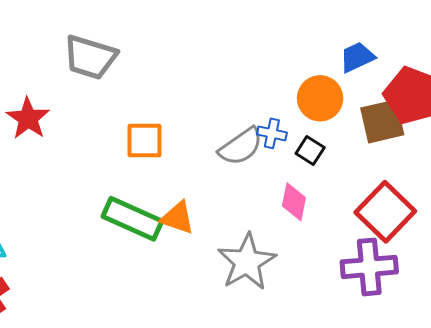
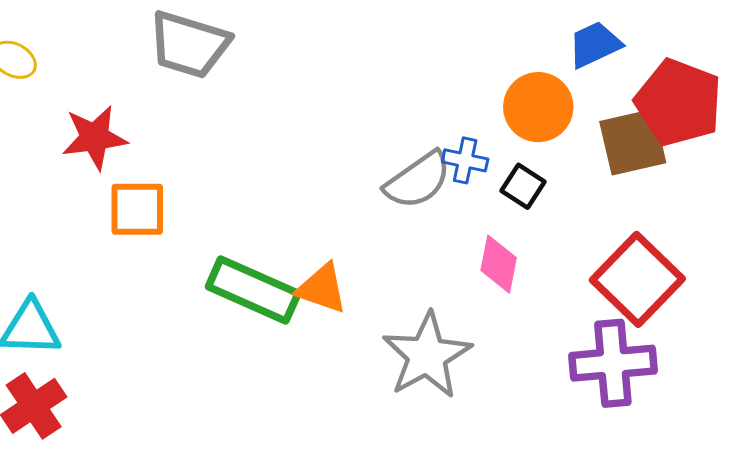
red star: (28, 118) -> (95, 138), turned 30
orange square: (144, 140) -> (137, 209), moved

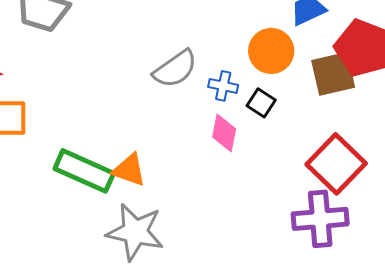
gray semicircle: (418, 180) -> (175, 69), moved
pink diamond: (499, 264) -> (224, 133), moved
gray star: (427, 356) -> (135, 232), moved, turned -30

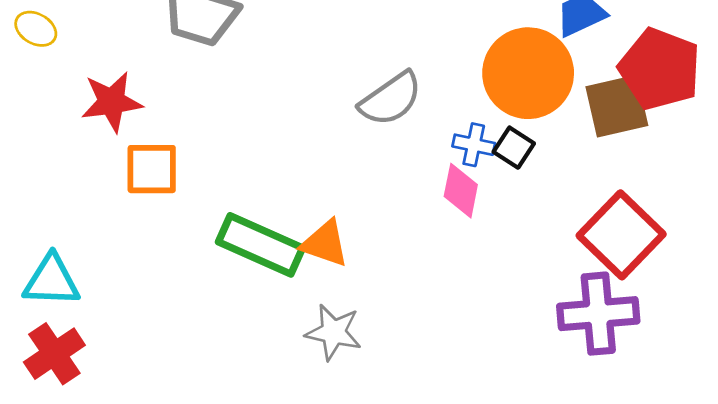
orange circle: (271, 51) -> (528, 73), size x1.4
blue cross: (223, 86) -> (474, 145), moved
gray star: (135, 232) -> (333, 332), size x0.7

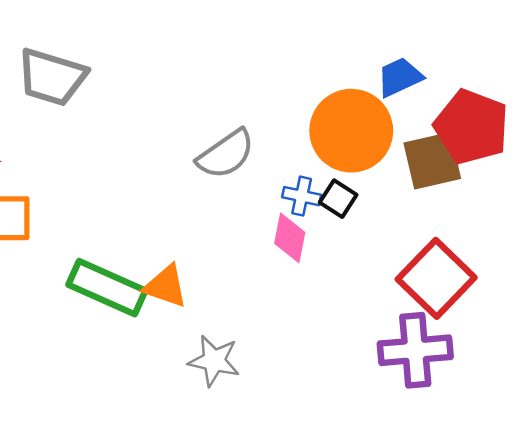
gray star: (333, 332) -> (214, 361), moved

